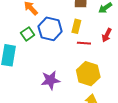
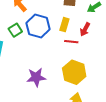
red arrow: (107, 35) -> (85, 29), moved

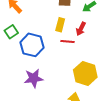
blue hexagon: (38, 26) -> (32, 45), moved
yellow hexagon: (74, 72) -> (85, 74), moved

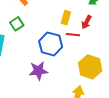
blue hexagon: (32, 45) -> (51, 44), moved

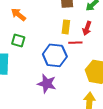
green square: (17, 24) -> (18, 41), turned -32
purple star: (38, 71) -> (47, 84), turned 30

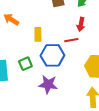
yellow rectangle: (66, 27) -> (38, 34), moved
green square: (18, 41) -> (25, 64), moved, turned -32

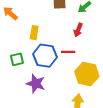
red line: (71, 40) -> (68, 52), moved

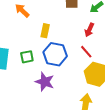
red line: (68, 52) -> (86, 52), moved, turned 48

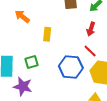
blue hexagon: (55, 54) -> (71, 67), moved
purple star: (45, 82) -> (23, 86), moved

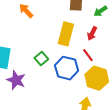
yellow rectangle: (47, 34) -> (66, 34), moved, size x1.6
green square: (32, 62) -> (41, 59), moved, turned -32

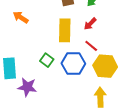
red arrow: (92, 33) -> (90, 24), turned 32

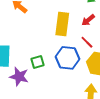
green square: (47, 60) -> (38, 62), moved, turned 32

